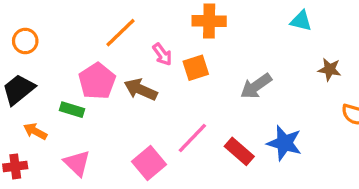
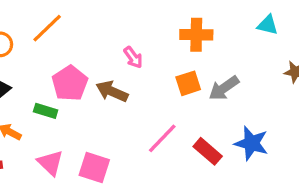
orange cross: (209, 21) -> (196, 35), moved
orange line: (121, 33) -> (47, 28), moved
orange square: (196, 68) -> (188, 83), moved
pink square: (149, 163) -> (94, 168), moved, turned -32

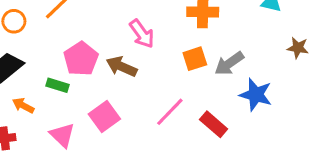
pink arrow: (133, 57) -> (142, 34), size x1.4
blue star: (251, 143) -> (256, 95), moved
pink square: (94, 168) -> (104, 116), moved, turned 36

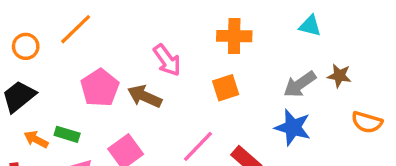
gray arrow: (229, 63) -> (300, 84), moved
green rectangle: (58, 85) -> (67, 134), moved

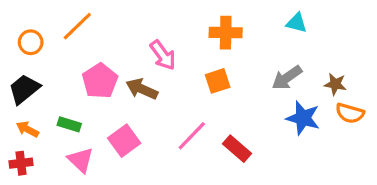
brown star: (339, 76) -> (335, 84), moved
blue star: (293, 127) -> (303, 118), moved
orange arrow: (36, 139) -> (27, 129), moved

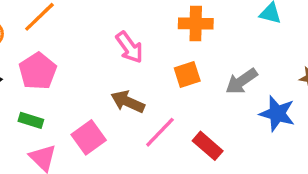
gray arrow: (287, 78) -> (242, 81), moved
pink pentagon: (100, 81) -> (38, 71), moved
brown arrow: (142, 89) -> (128, 102), moved

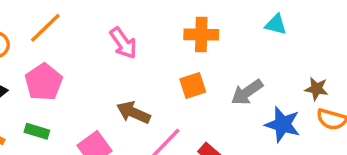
pink arrow: (129, 47) -> (123, 43), moved

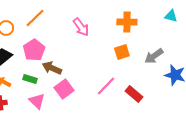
brown arrow: (133, 113) -> (52, 68), moved

